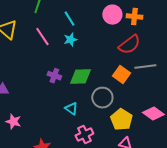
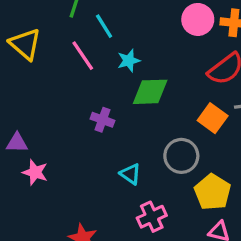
cyan line: (69, 19) -> (104, 26), moved
green diamond: (80, 77) -> (150, 92), moved
pink star: (13, 122) -> (35, 172), moved

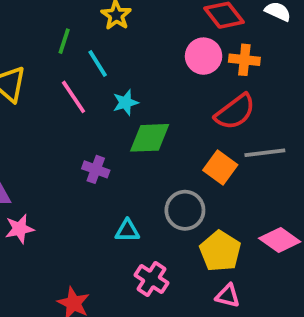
pink star: (35, 172) -> (20, 229), turned -30
cyan triangle: (130, 174) -> (127, 231), turned -35
pink cross: (152, 217) -> (151, 279), turned -32

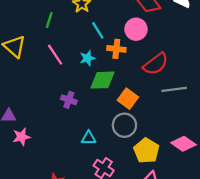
orange cross: (244, 60) -> (116, 49), moved
cyan line: (98, 63) -> (98, 30), moved
orange square: (220, 168) -> (128, 99), moved

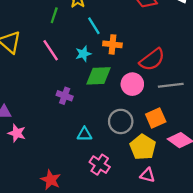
green line: (49, 20) -> (54, 15), moved
pink circle: (136, 29) -> (132, 84), moved
orange square: (128, 99) -> (156, 118), moved, turned 30
pink star: (21, 137) -> (17, 133), turned 30

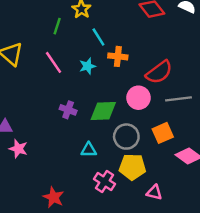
green diamond: (98, 76) -> (103, 111), moved
yellow pentagon: (143, 147) -> (132, 167), moved, turned -30

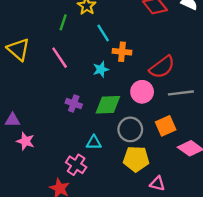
cyan star: (87, 66) -> (101, 69), moved
pink cross: (104, 181) -> (76, 165), moved

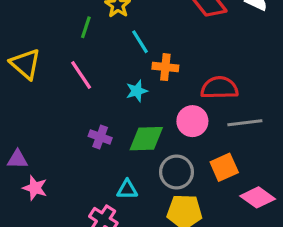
red semicircle: (162, 67) -> (219, 88), turned -144

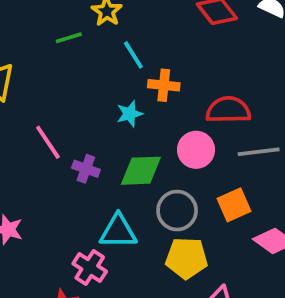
green line: (86, 27) -> (69, 38), turned 55
pink line: (81, 75) -> (48, 142), moved
cyan triangle: (127, 190) -> (118, 231), size x1.5

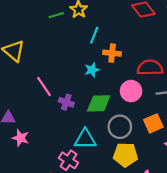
green line: (69, 38) -> (56, 15), moved
cyan line: (133, 55) -> (94, 35), turned 54

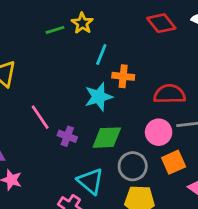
cyan star: (92, 70) -> (99, 97), size x1.5
pink circle: (131, 91) -> (159, 132), moved
cyan triangle: (85, 139) -> (90, 181), turned 40

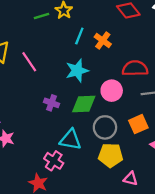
orange cross: (123, 76) -> (103, 41), moved, turned 30
pink line: (40, 117) -> (29, 62), moved
pink circle: (159, 132) -> (112, 91), moved
cyan triangle: (90, 181) -> (70, 140), turned -30

